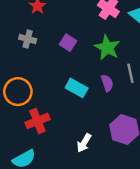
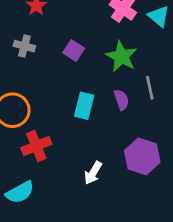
cyan rectangle: (77, 88) -> (84, 106), turned 75

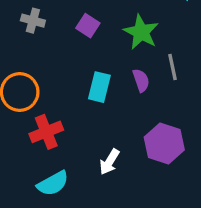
cyan semicircle: (20, 192) -> (53, 183), moved

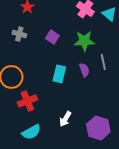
green star: (141, 32) -> (84, 41), turned -30
purple hexagon: (164, 144) -> (98, 128), moved

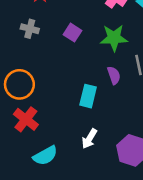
cyan rectangle: (59, 74) -> (88, 96), moved
red cross: (27, 101) -> (26, 119), moved, turned -30

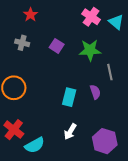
purple semicircle: (114, 75) -> (95, 92), moved
red cross: (26, 119) -> (14, 130), moved

